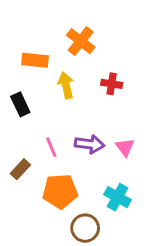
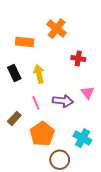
yellow arrow: (66, 85) -> (39, 74), moved
pink triangle: (125, 147) -> (88, 93), moved
orange pentagon: (60, 191) -> (42, 134), turned -30

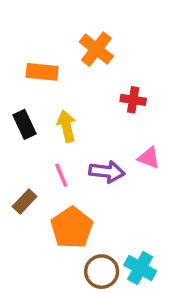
pink triangle: (88, 93) -> (149, 158), turned -32
cyan cross: (82, 138) -> (140, 268), moved

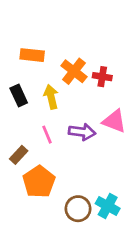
orange cross: (96, 49) -> (74, 71), moved
pink triangle: (149, 158) -> (114, 121), size x1.4
orange pentagon: (72, 228) -> (39, 182), moved

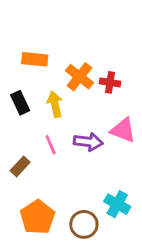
orange pentagon: (39, 182) -> (38, 217), moved
cyan cross: (108, 206) -> (117, 204), moved

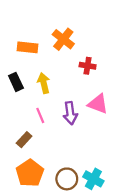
orange cross: (80, 77) -> (63, 39), moved
purple arrow: (88, 142) -> (70, 113), turned 75
brown rectangle: (20, 166) -> (24, 140), moved
cyan cross: (117, 204) -> (93, 179), moved

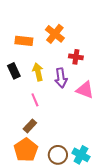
purple arrow: (70, 113) -> (61, 78), moved
brown rectangle: (24, 140) -> (30, 126), moved

